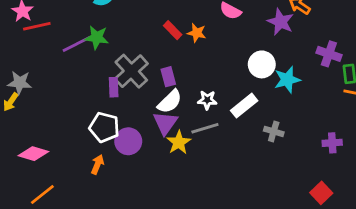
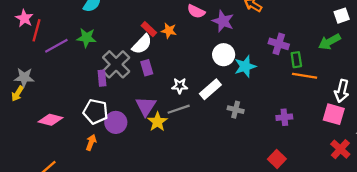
purple star: (281, 22) -> (223, 21), moved
red line: (37, 26) -> (37, 30), turned -60
purple line: (77, 44) -> (56, 46), moved
white semicircle: (170, 102) -> (142, 44), moved
pink diamond: (33, 154) -> (50, 120), moved

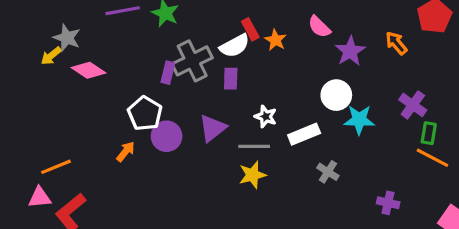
pink diamond: (50, 120) -> (88, 70), moved
yellow star: (157, 122) -> (252, 175), moved

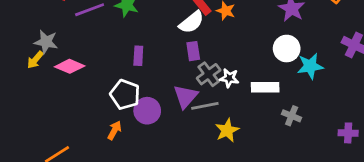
gray cross: (192, 61) -> (209, 74), moved, size x0.7
white rectangle: (304, 134) -> (265, 87), turned 32
gray line: (254, 146) -> (205, 106), moved

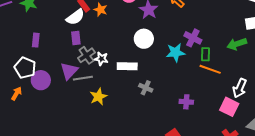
cyan star: (310, 66) -> (176, 52), moved

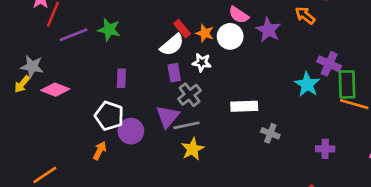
white circle: (144, 39) -> (230, 36), moved
cyan star: (176, 52) -> (307, 84), turned -30
green rectangle: (205, 54) -> (347, 84), size x1.5
white star: (101, 59) -> (202, 62), moved
yellow star: (98, 97) -> (193, 149), moved

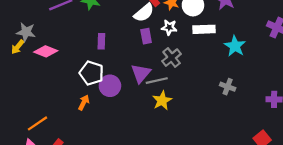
cyan star: (307, 84) -> (235, 46), moved
gray cross: (189, 95) -> (172, 58), moved
white rectangle: (244, 106) -> (204, 29), moved

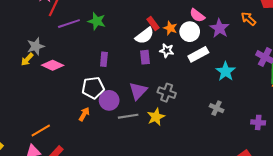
white rectangle: (204, 29) -> (198, 54), turned -30
gray star: (26, 32) -> (36, 46), turned -30
gray cross: (172, 58) -> (167, 93), moved, turned -36
white pentagon: (92, 73) -> (93, 88), turned -30
gray line: (157, 81) -> (128, 116), moved

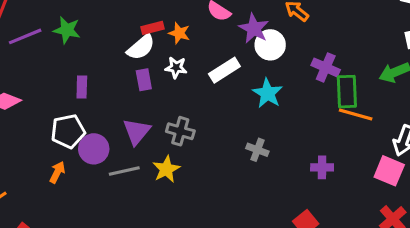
red rectangle: (153, 24) -> (153, 28), turned -64
white circle: (190, 32) -> (270, 45), moved

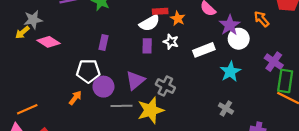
gray cross: (257, 150) -> (226, 108), moved
yellow star: (166, 169) -> (151, 110), size x1.4

